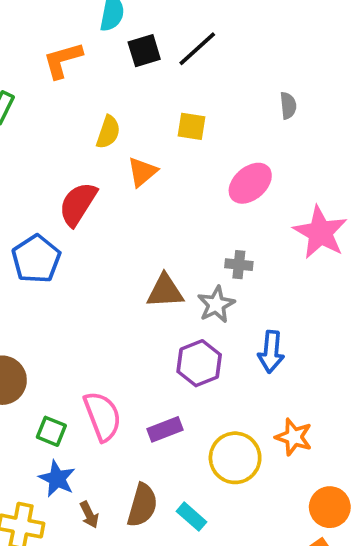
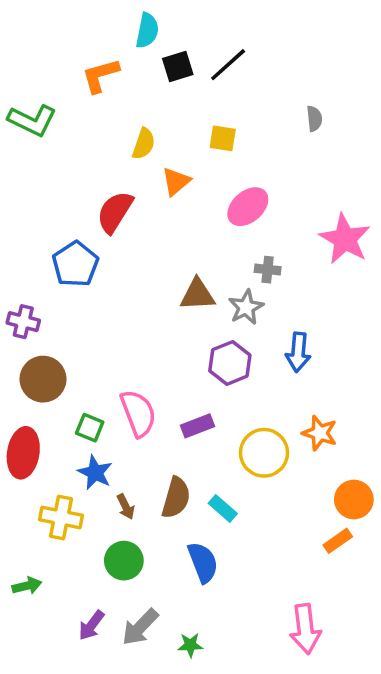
pink ellipse: (250, 183) -> (248, 207), moved

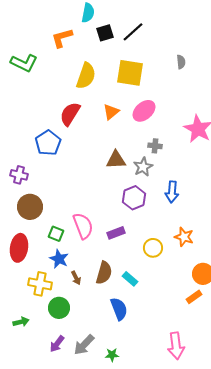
yellow square: (223, 138) -> (130, 73), size x1.8
yellow semicircle: (144, 144) -> (86, 76), size x1.5
orange triangle: (176, 181) -> (111, 112), moved
yellow circle: (264, 453) -> (153, 248), size x0.7
green circle: (124, 561) -> (59, 308), moved

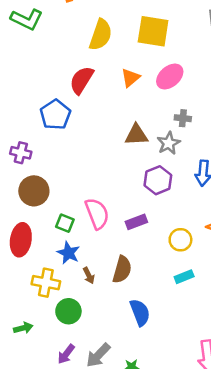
cyan rectangle: (130, 279) -> (184, 277), moved, turned -63

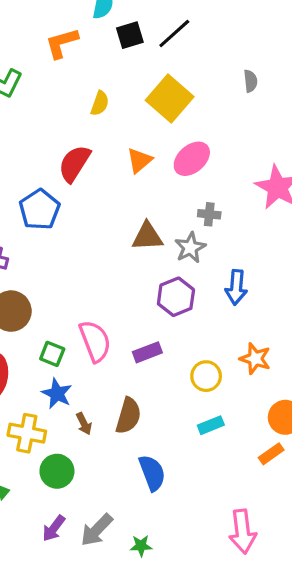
yellow square: (153, 31) -> (170, 98), turned 32
yellow semicircle: (101, 35) -> (100, 103), size x0.6

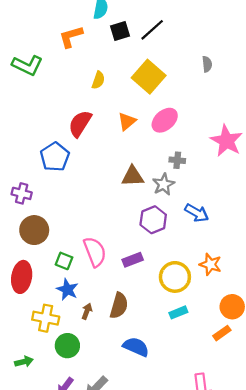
blue arrow: (236, 287) -> (197, 213), turned -65
yellow circle: (206, 376) -> (175, 277), size x1.4
brown arrow: (84, 424) -> (87, 311), turned -133
blue semicircle: (152, 473) -> (136, 347), turned -45

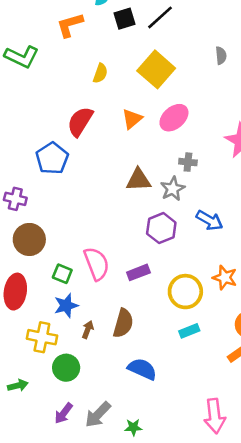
blue star: (67, 290) -> (66, 305), turned 30

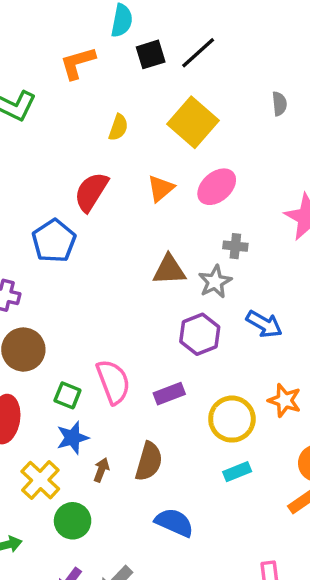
yellow cross: (42, 337) -> (40, 480), turned 32

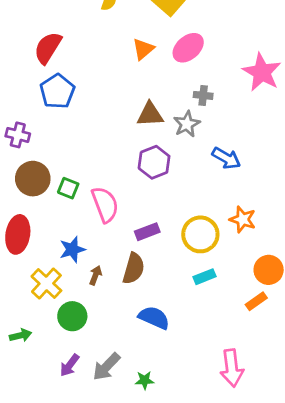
red semicircle: (91, 192) -> (48, 48), moved
purple hexagon: (200, 334) -> (154, 162), moved
purple rectangle: (169, 394) -> (147, 232), moved
green square: (67, 395) -> (68, 188), moved

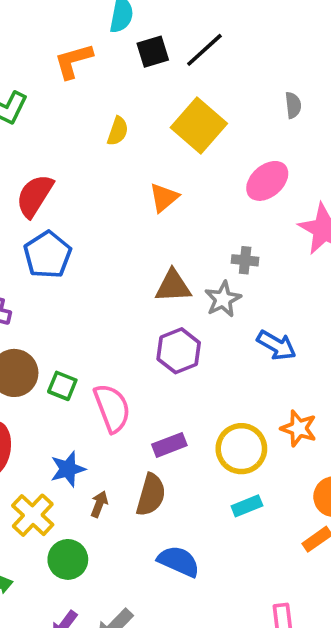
pink ellipse: (188, 48) -> (267, 181), moved

